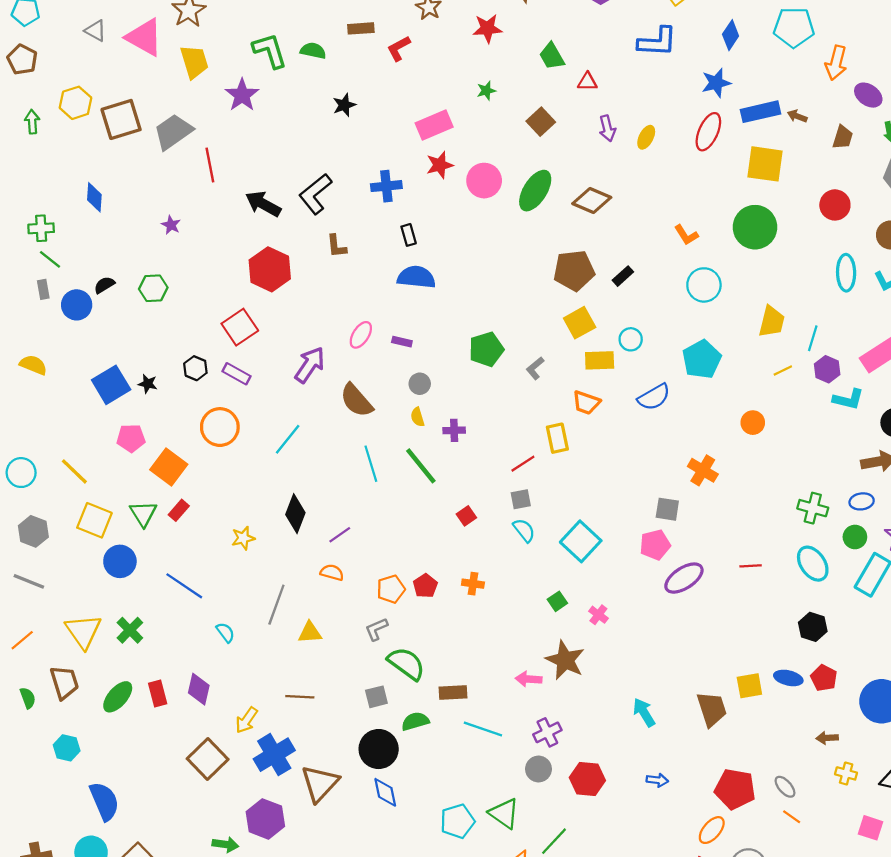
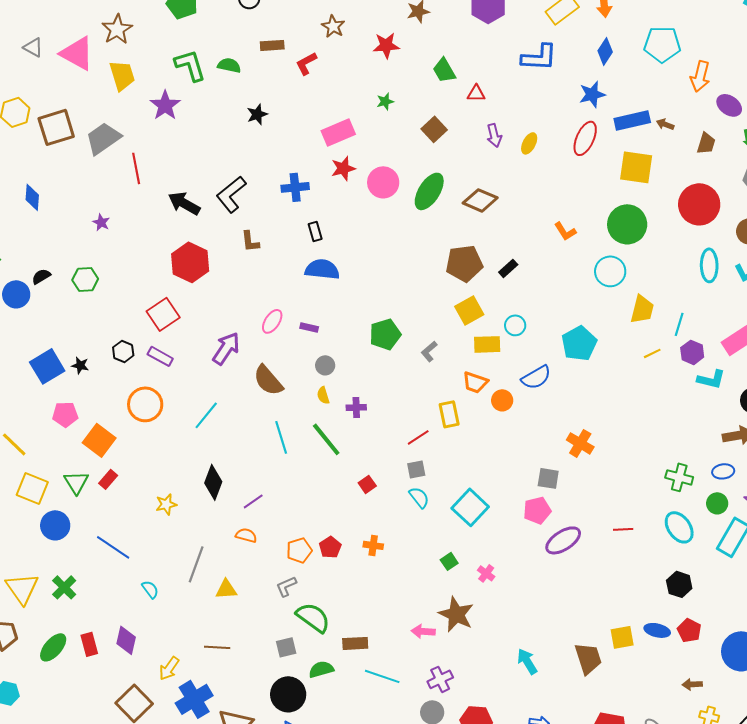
red circle: (835, 205) -> (699, 204), size x1.5
cyan circle: (704, 285) -> (610, 271), moved
orange circle: (753, 423) -> (502, 400), moved

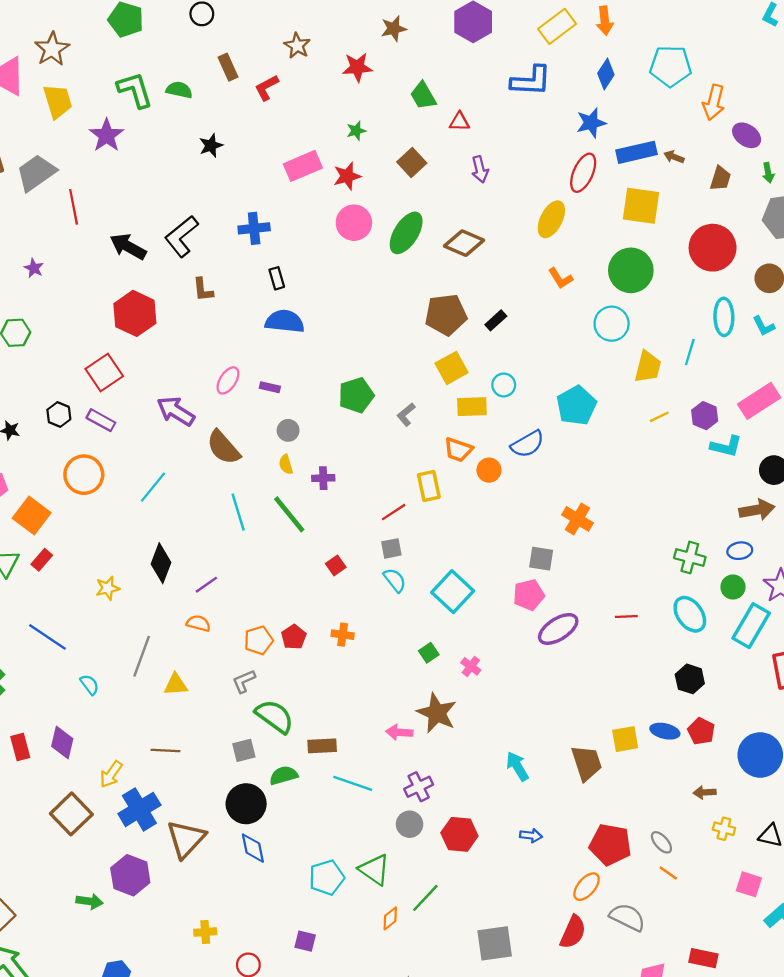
brown rectangle: (272, 45) -> (228, 67), turned 70
yellow ellipse: (529, 143) -> (551, 219), moved, size x1.5
red star: (343, 168) -> (347, 176), moved
cyan line: (679, 324) -> (690, 352), moved
purple arrow: (226, 348) -> (176, 411), turned -92

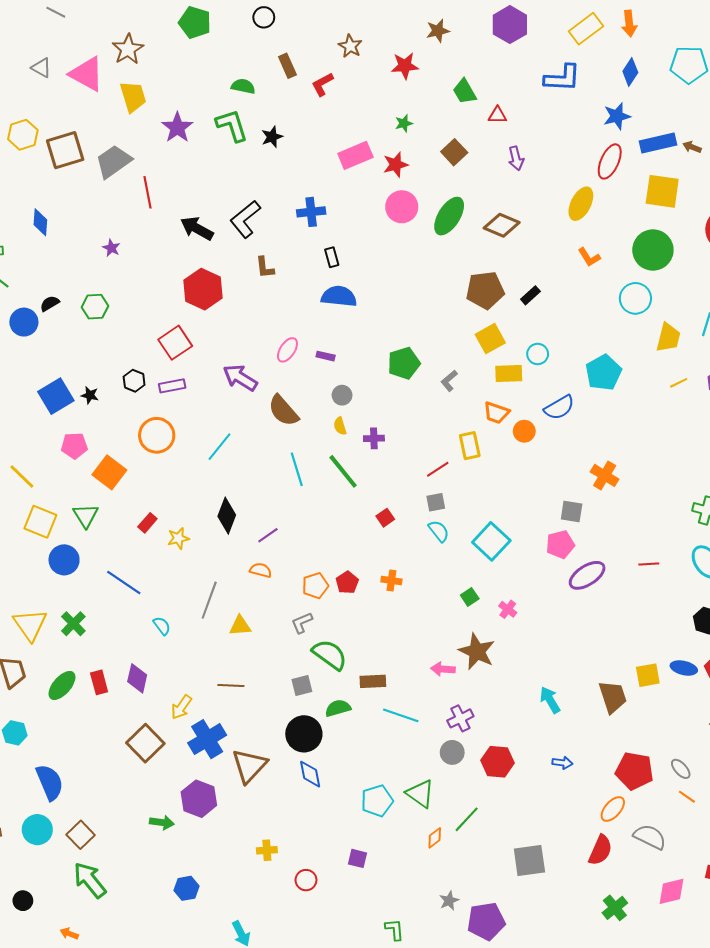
green L-shape: (135, 90) -> (232, 125), moved
purple rectangle: (101, 420) -> (172, 386), turned -40
red rectangle: (42, 560) -> (147, 523), moved

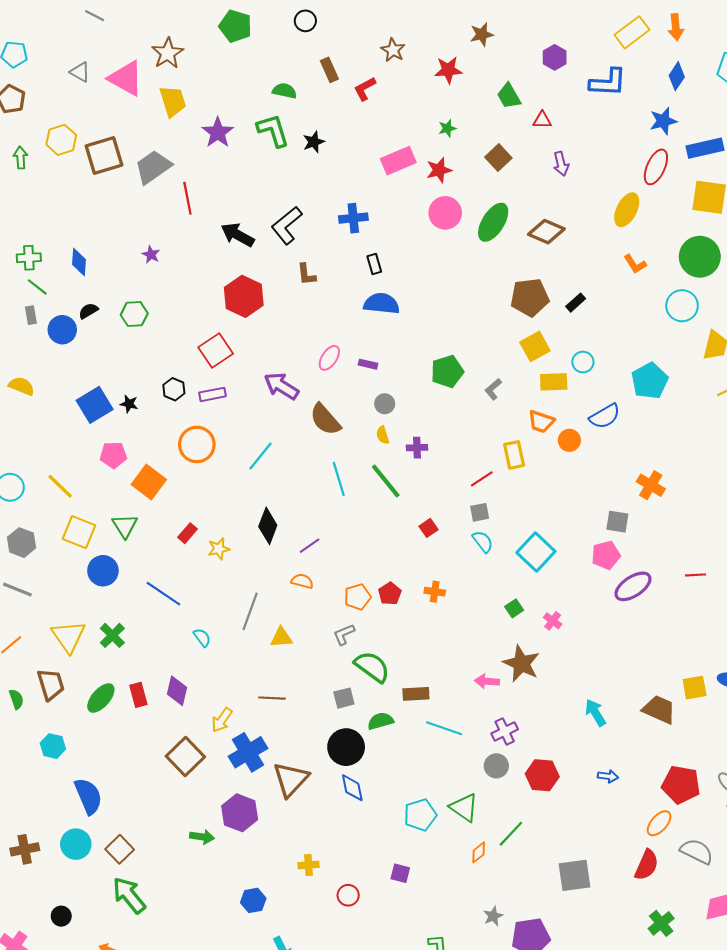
purple hexagon: (510, 25) -> (555, 57), moved, size x0.7
blue diamond: (40, 222) -> (79, 262), moved
brown trapezoid: (613, 697) -> (659, 710), turned -48
blue hexagon: (187, 888) -> (253, 900), moved

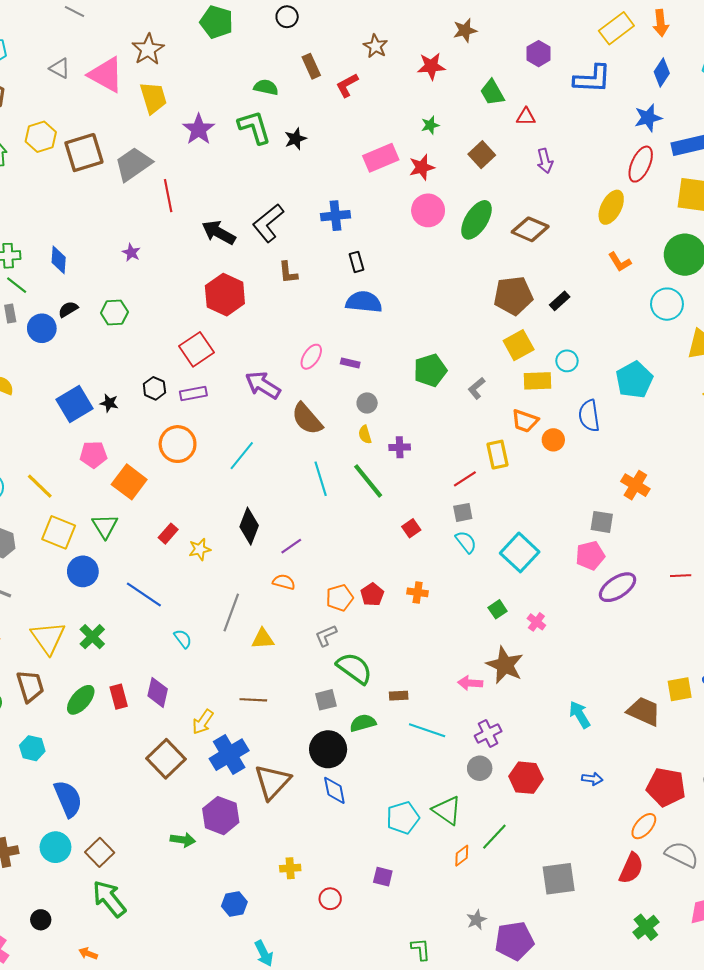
blue semicircle: (605, 416) -> (589, 416), turned 112
brown rectangle: (416, 694) -> (399, 696), size x0.7

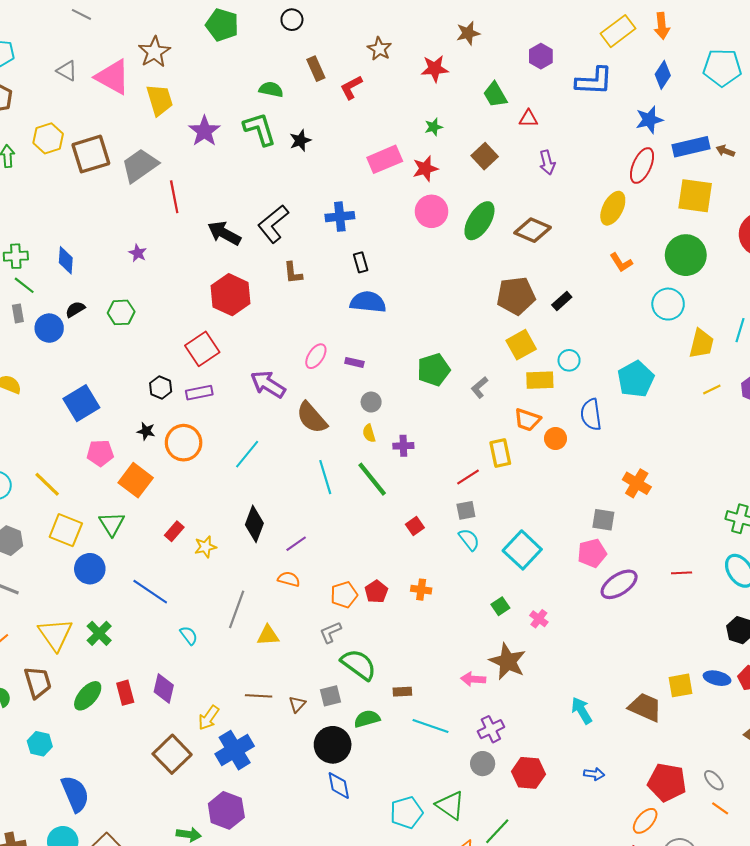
black star: (109, 403) -> (146, 431), moved
brown triangle: (272, 782) -> (297, 704), moved, size x0.5

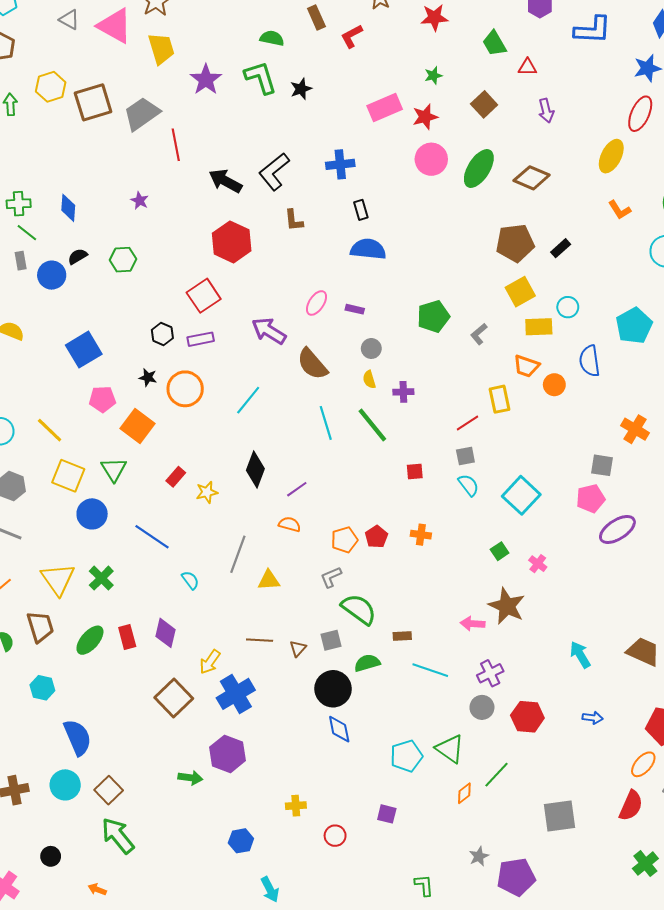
red square: (415, 526) -> (415, 472), turned 30

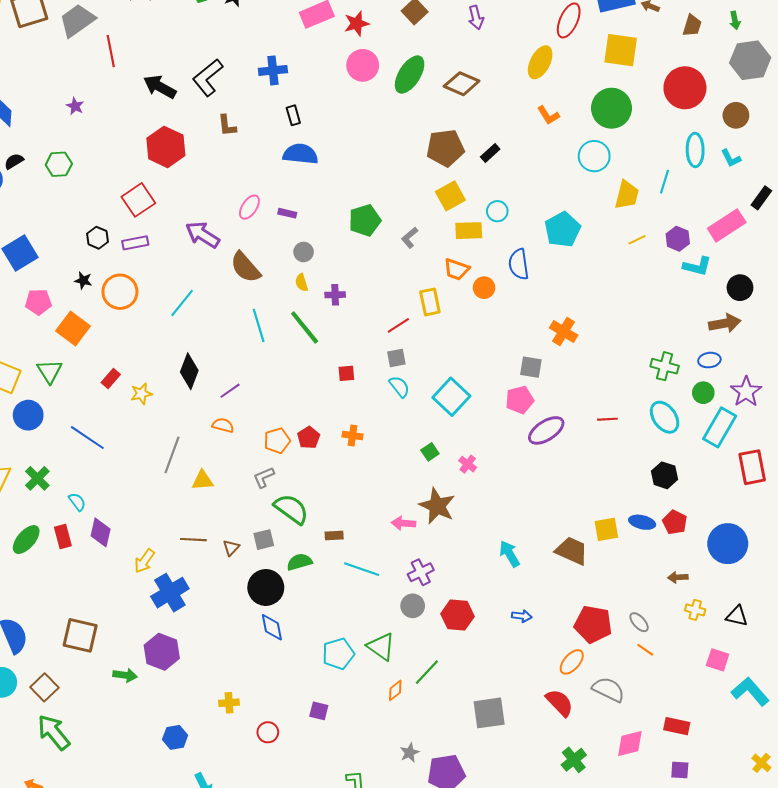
cyan semicircle: (190, 580) -> (77, 502), moved
brown square: (174, 698) -> (80, 635), moved, turned -33
red semicircle: (631, 806) -> (559, 703), turned -68

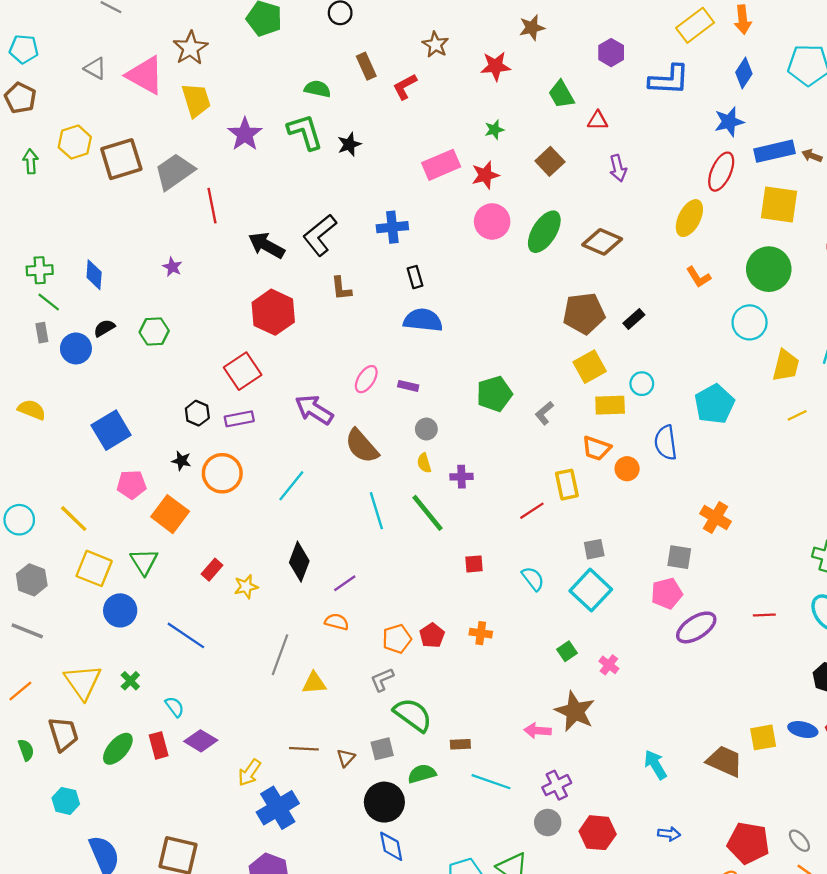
gray square: (396, 358) -> (594, 549), moved
green cross: (37, 478) -> (130, 681), size x0.7
purple diamond: (101, 532) -> (201, 741), turned -72

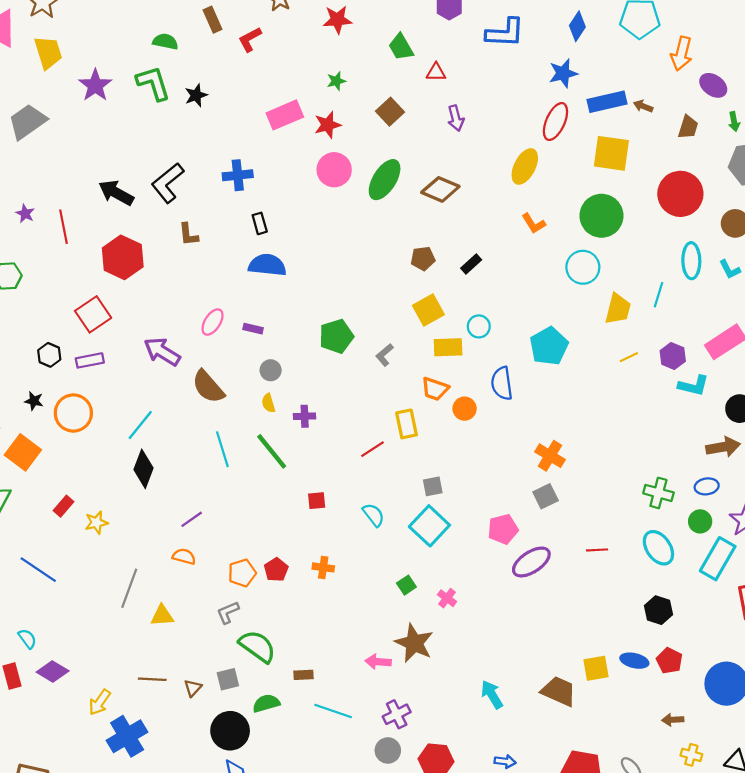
red line: (212, 206) -> (64, 227), moved
brown pentagon: (584, 313) -> (423, 258), size x0.6
gray square: (679, 557) -> (546, 496), moved, turned -35
black diamond: (299, 562) -> (143, 469), moved

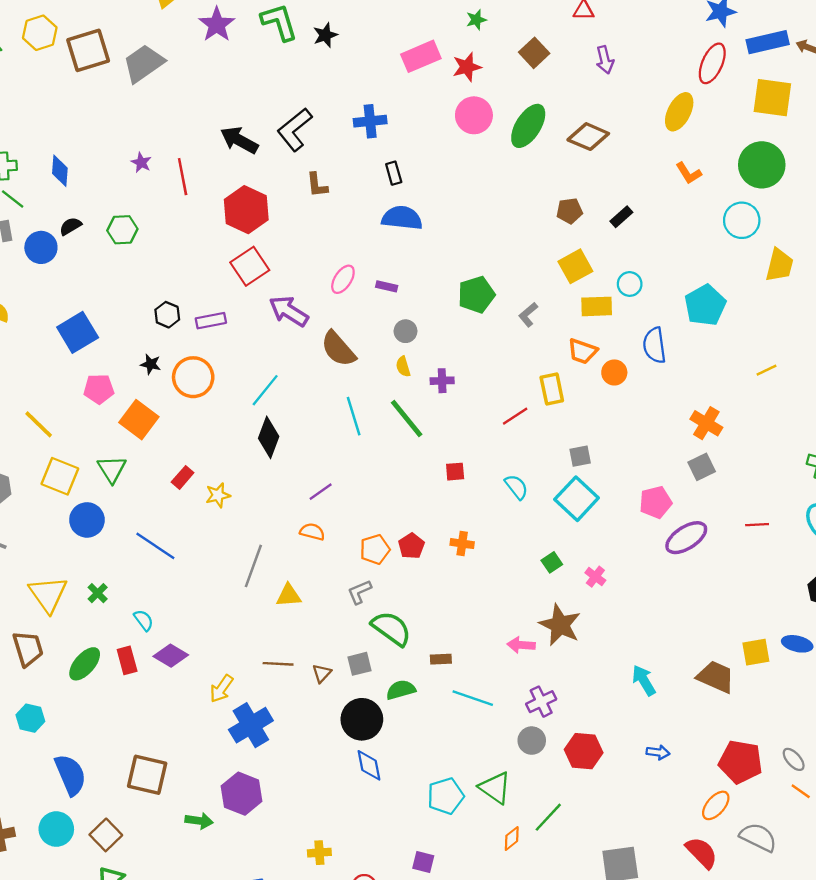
red square: (93, 314) -> (250, 266), moved
yellow line: (629, 357) -> (766, 370), moved

